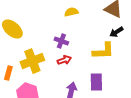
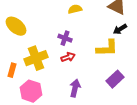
purple rectangle: (96, 82) -> (115, 79), moved, turned 48

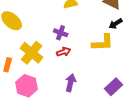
yellow cross: (36, 58) -> (32, 53), turned -30
purple rectangle: (115, 79) -> (114, 87), moved

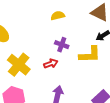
purple cross: (61, 33) -> (62, 45), moved

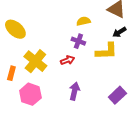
yellow semicircle: (58, 16) -> (83, 21), moved

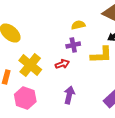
purple cross: (78, 41) -> (73, 45), turned -32

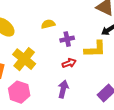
yellow semicircle: (78, 25) -> (48, 24), moved
red arrow: (62, 64) -> (69, 63), moved

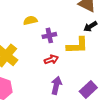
purple arrow: (63, 89) -> (56, 85), moved

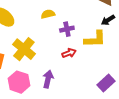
purple arrow: (56, 85) -> (48, 79), moved

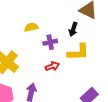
black arrow: (108, 20) -> (73, 29), moved, turned -40

